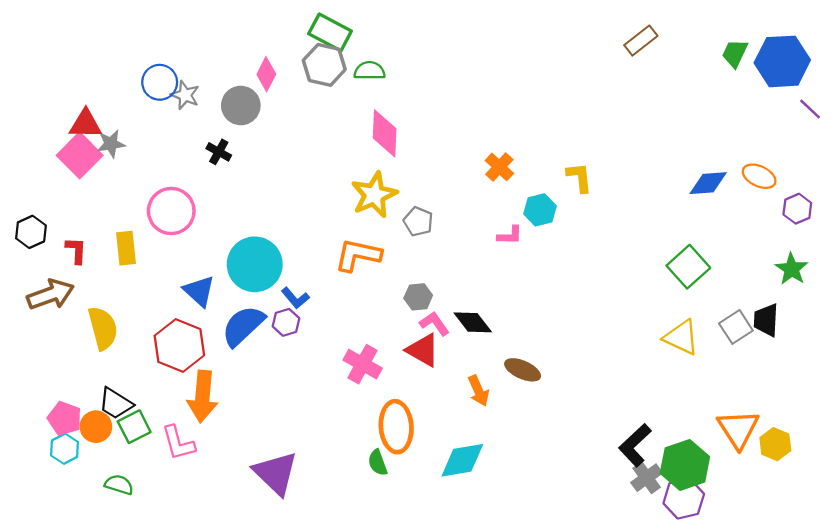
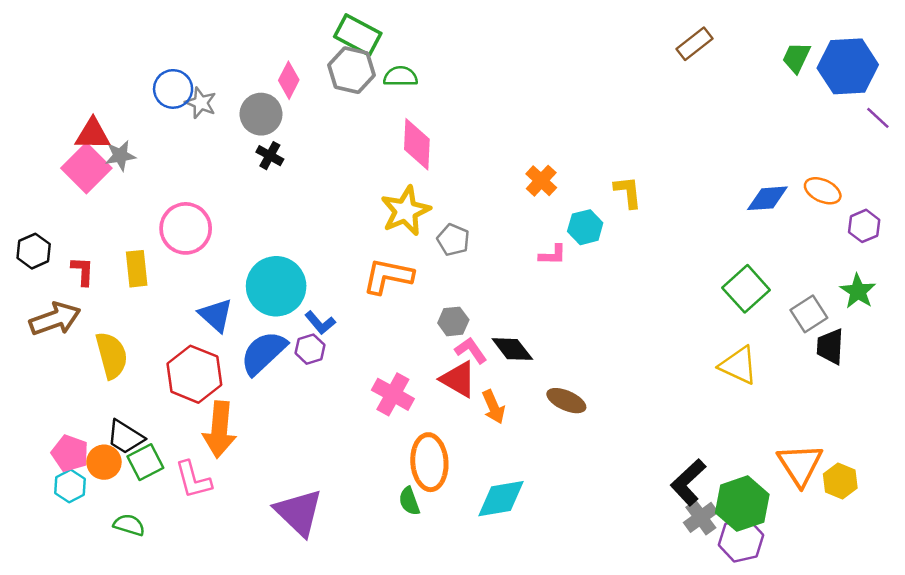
black cross: (219, 152) -> (270, 156), moved
gray square: (736, 327) -> (809, 314), moved
orange arrow: (479, 391) -> (493, 407), moved

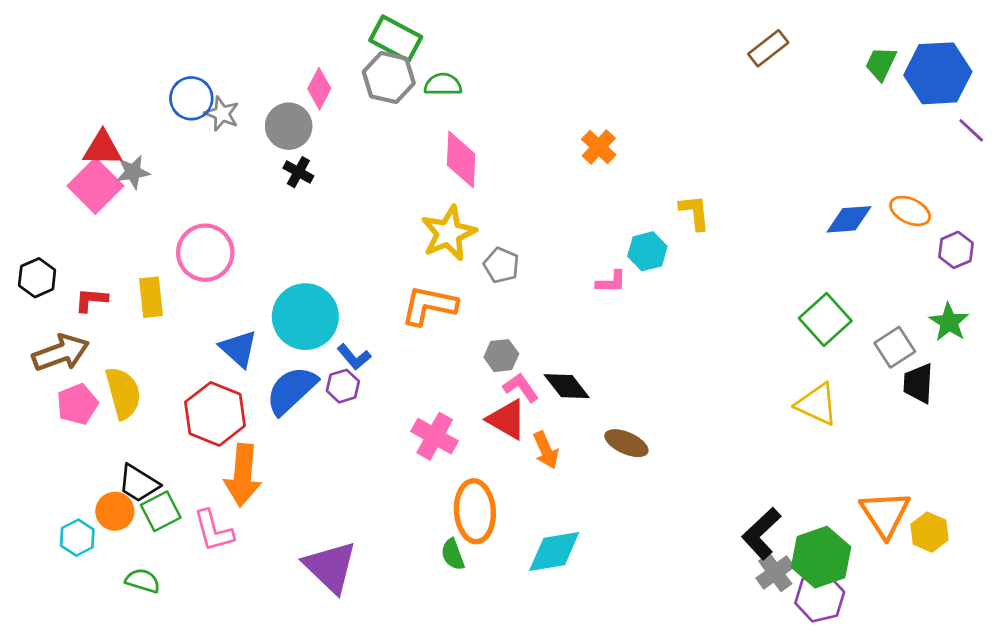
orange cross: (541, 181) -> (599, 147), moved
red L-shape: (83, 271) -> (91, 300), turned -88
pink pentagon: (70, 453) -> (77, 404), moved, turned 30

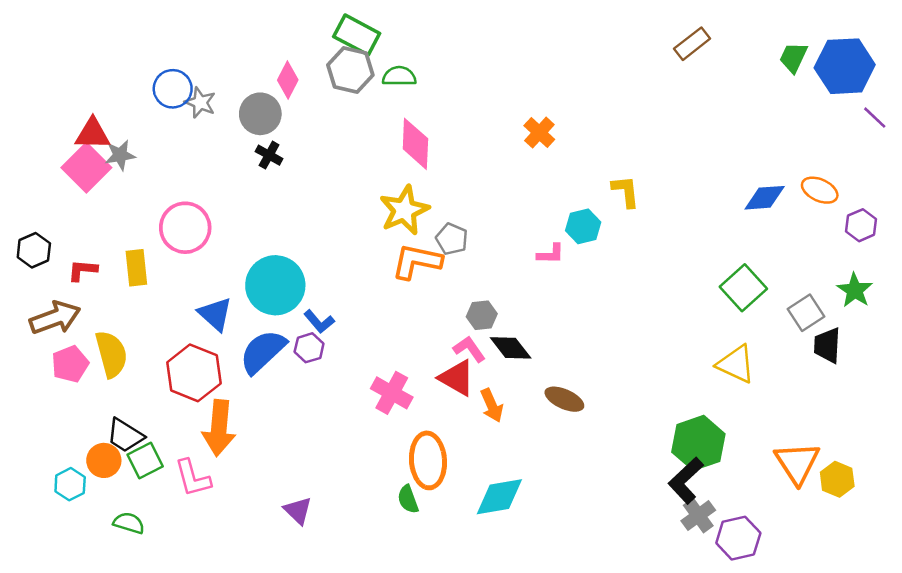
orange L-shape: (429, 305) -> (417, 261), moved
gray hexagon: (501, 356) -> (482, 315), moved
green hexagon: (821, 557) -> (698, 443), moved
purple triangle: (330, 567) -> (298, 511), size x0.6

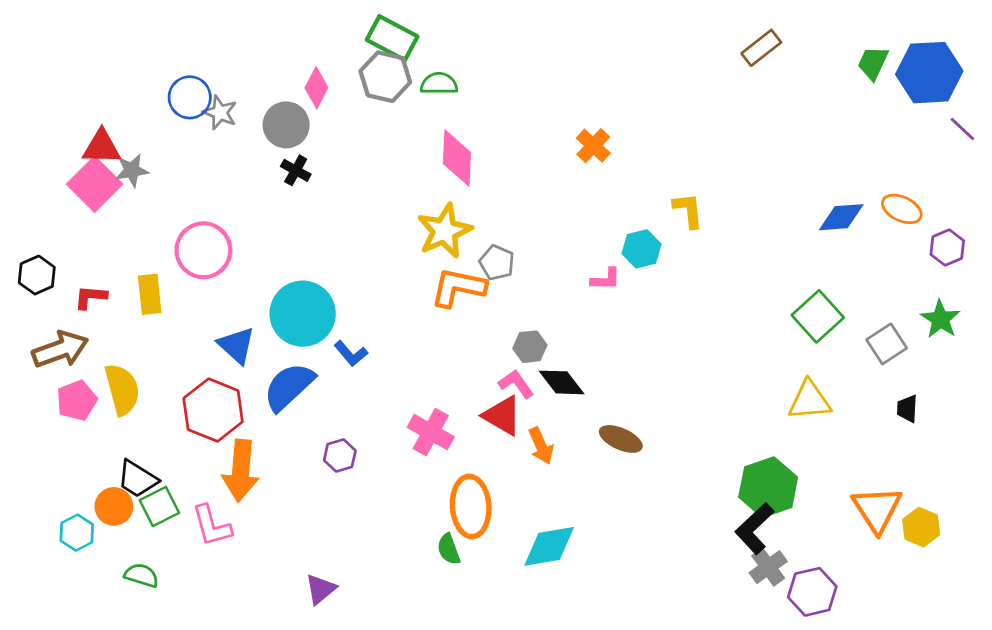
black trapezoid: (827, 345) -> (907, 409), moved, size x0.7
purple hexagon: (309, 348) -> (340, 455), moved
yellow triangle: (736, 364) -> (810, 400), turned -30
purple triangle: (298, 511) -> (321, 589), moved, turned 36

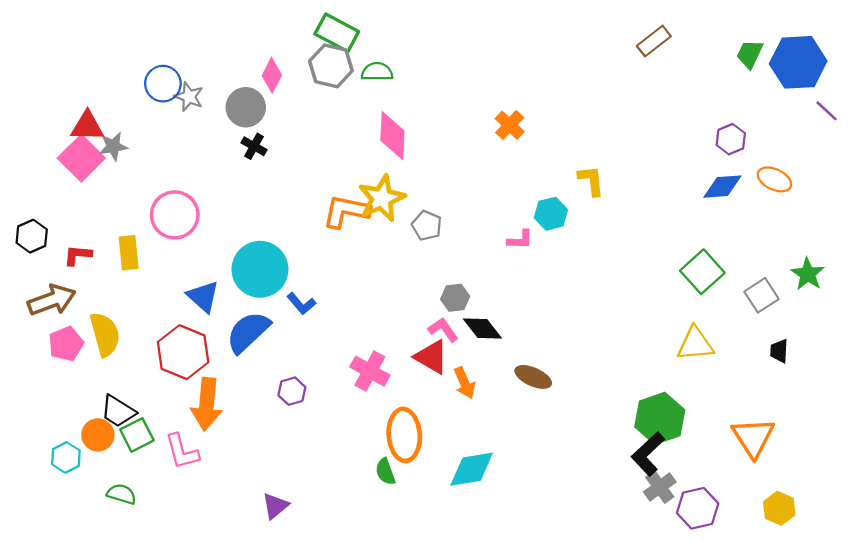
purple hexagon: (947, 248) -> (731, 139), moved
orange L-shape: (458, 287) -> (346, 211), moved
yellow hexagon: (921, 527) -> (779, 508), moved

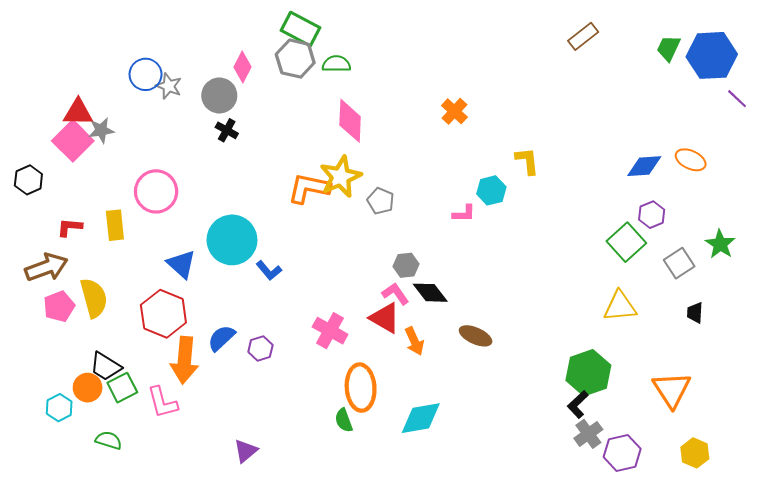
purple hexagon: (731, 139) -> (652, 215), moved
black hexagon: (32, 236) -> (28, 180), moved
blue semicircle: (248, 332) -> (221, 338), moved, size x0.7
black L-shape: (648, 454) -> (578, 404), size x0.7

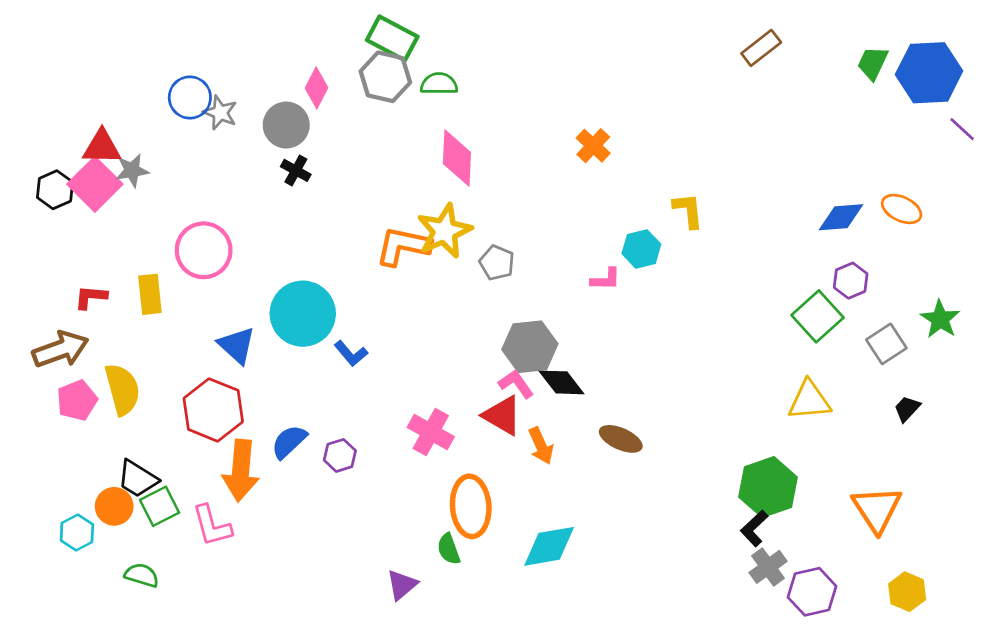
black hexagon: (28, 180) -> (55, 190), moved
gray hexagon: (406, 265) -> (530, 347), size x1.6
black trapezoid: (695, 313) -> (907, 409), turned 40
purple triangle: (246, 451) -> (402, 585), moved

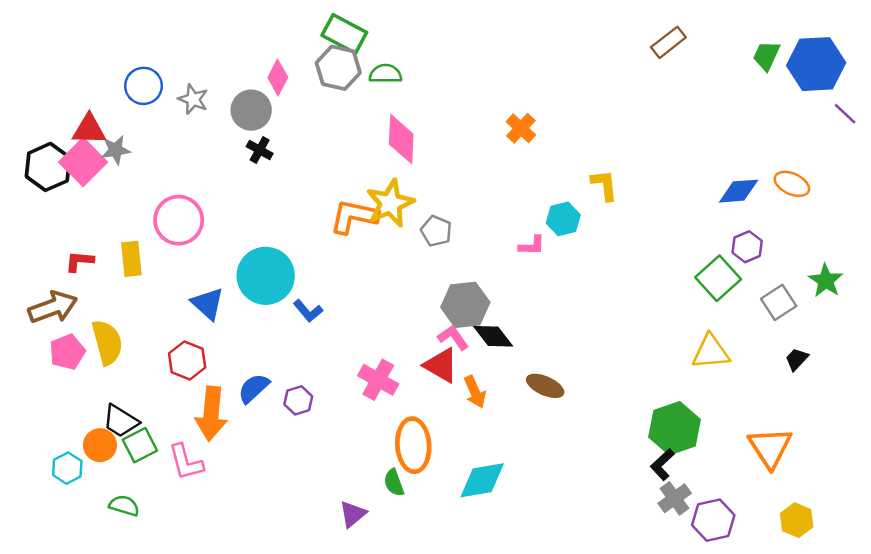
blue circle: (190, 97) -> (144, 86), moved
black hexagon: (55, 190) -> (48, 167), size x1.4
red hexagon: (213, 410) -> (187, 360), size x0.7

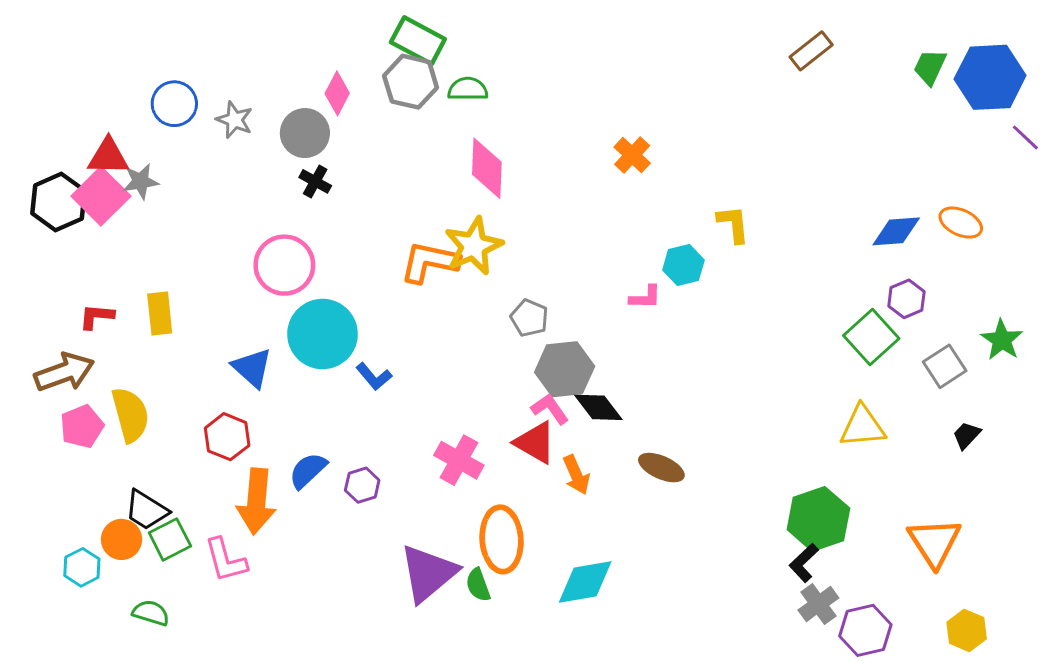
pink circle: (179, 220) -> (284, 265), moved
gray pentagon: (436, 231) -> (529, 318), moved
purple triangle: (353, 514) -> (428, 573), moved, size x1.8

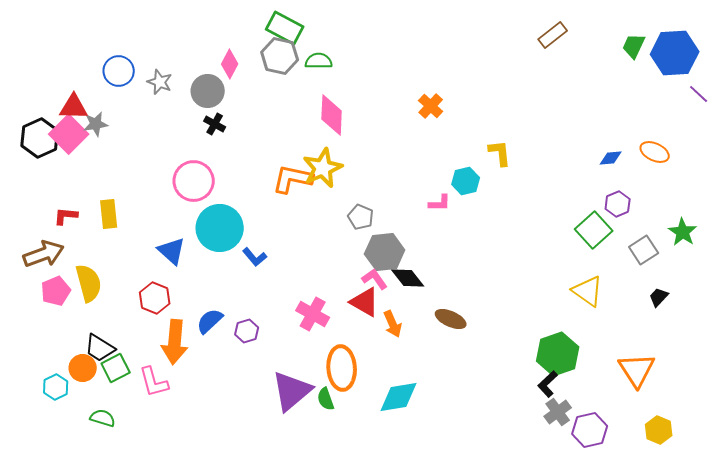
blue diamond: (896, 231) -> (611, 158), size x0.7
yellow triangle: (862, 426) -> (588, 291), turned 40

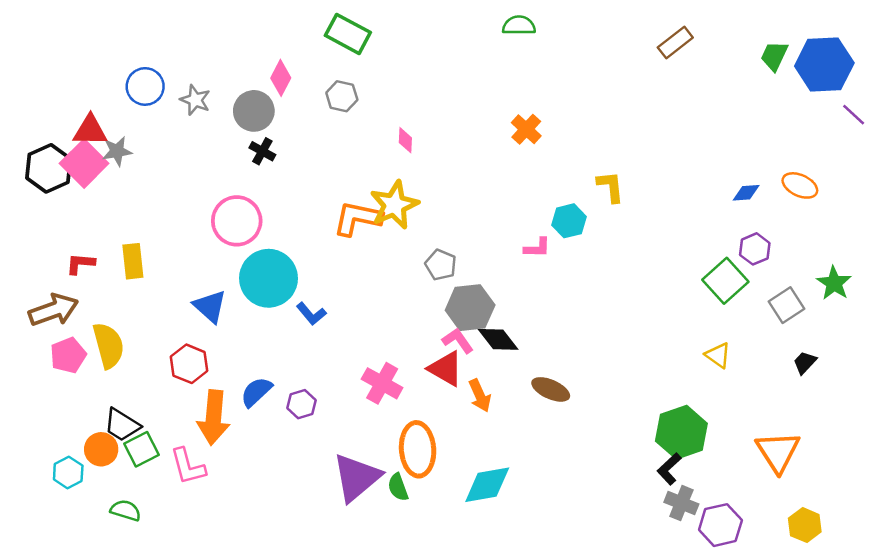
gray hexagon: (280, 56) -> (342, 96), moved, size x0.7
green semicircle: (319, 61) -> (519, 25), moved
pink diamond: (332, 115) -> (405, 140), size x0.5
yellow triangle: (588, 291) -> (718, 355), size x0.7
gray cross: (558, 412) -> (681, 503), turned -32

